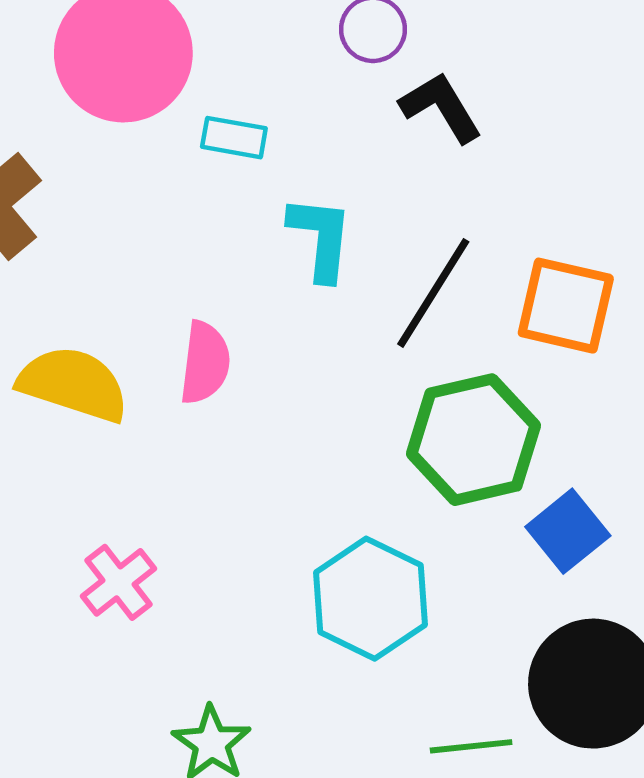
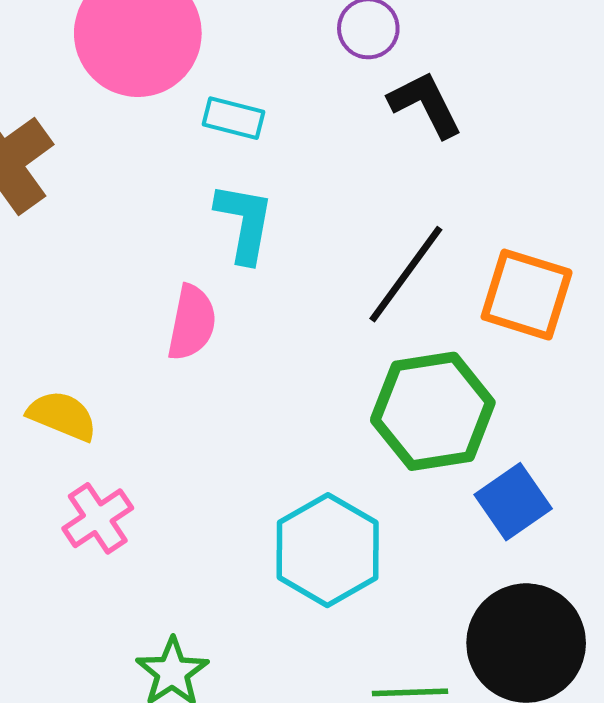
cyan L-shape: (321, 238) -> (244, 223), moved
yellow semicircle: (73, 384) -> (62, 416), moved, size x0.7

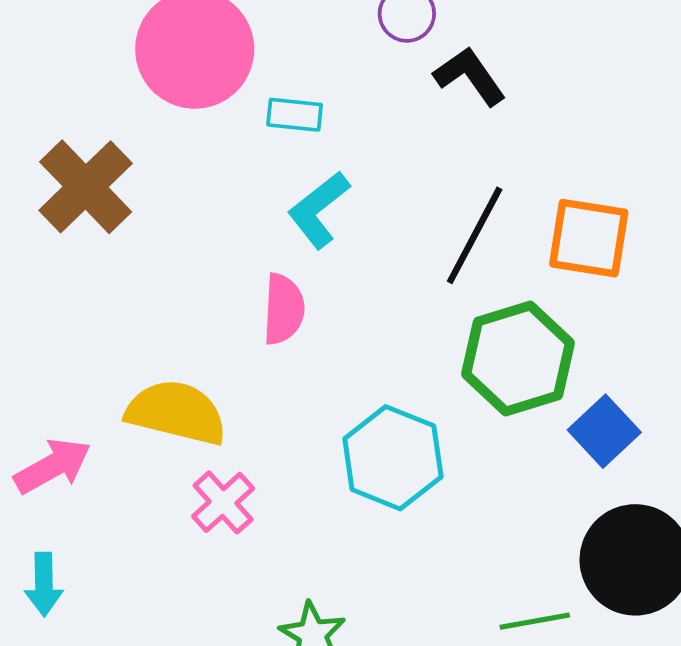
cyan L-shape: (244, 223) -> (319, 210), turned -130
yellow semicircle: (62, 416) -> (176, 412), size x1.5
cyan hexagon: (328, 550) -> (393, 458), moved

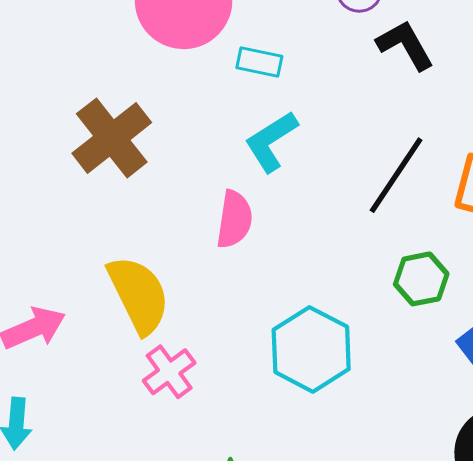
brown cross: (86, 187) -> (112, 138), moved
green hexagon: (518, 358) -> (421, 279), size x0.6
yellow semicircle: (176, 412) -> (139, 295), turned 44

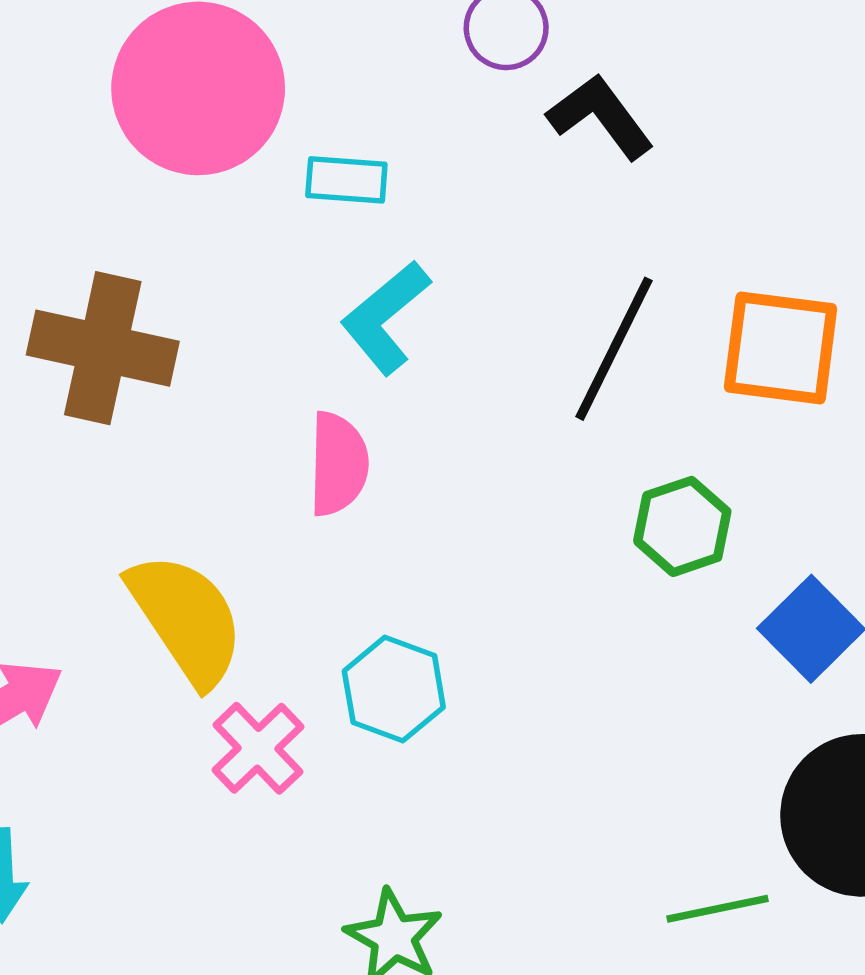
brown cross: (112, 138) -> (103, 348), turned -32
cyan hexagon: (311, 349) -> (394, 689), moved, size x0.7

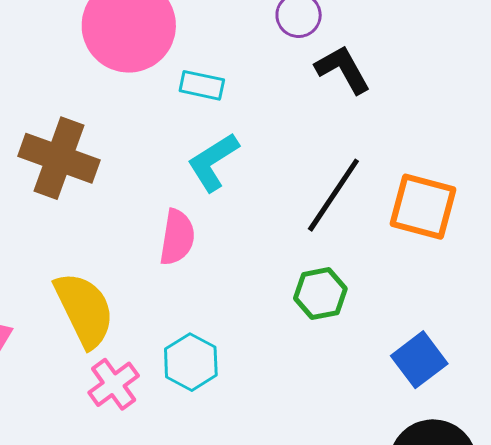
green hexagon: (682, 526) -> (320, 294), moved

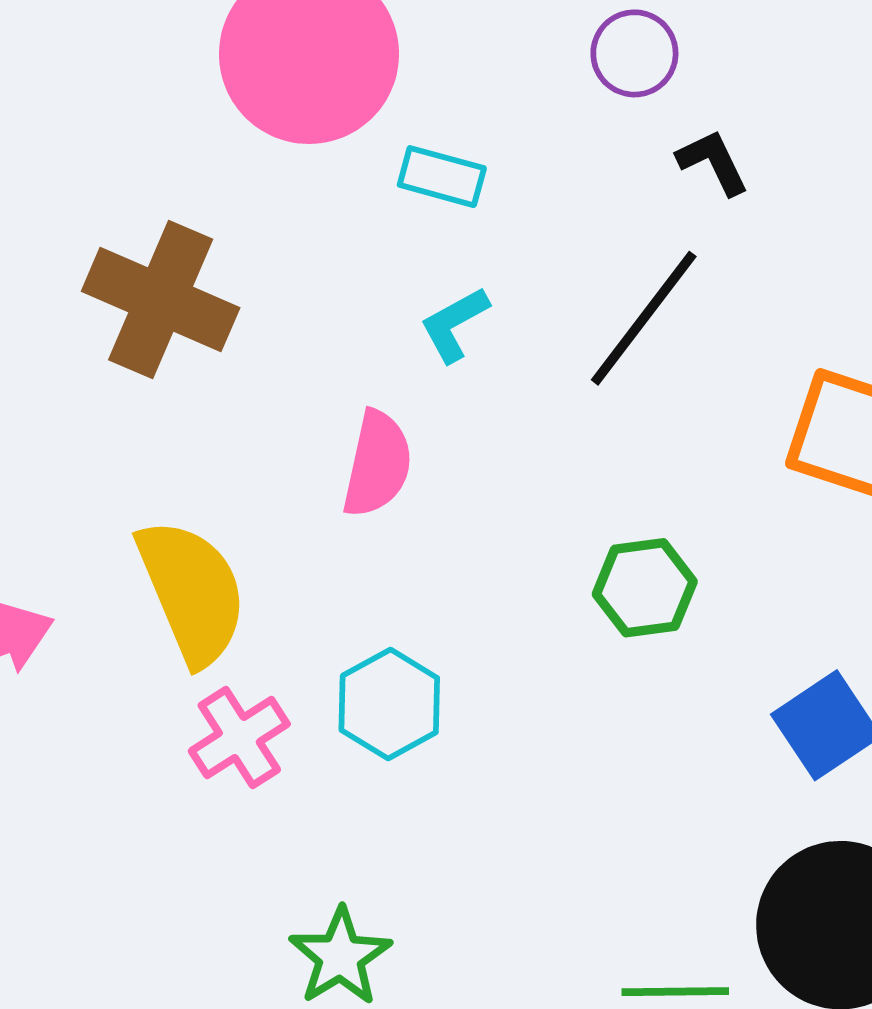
black L-shape: (343, 69) -> (713, 162), size x0.7
cyan L-shape: (213, 162) -> (454, 324), size x0.7
black line: (333, 195) -> (644, 318), moved

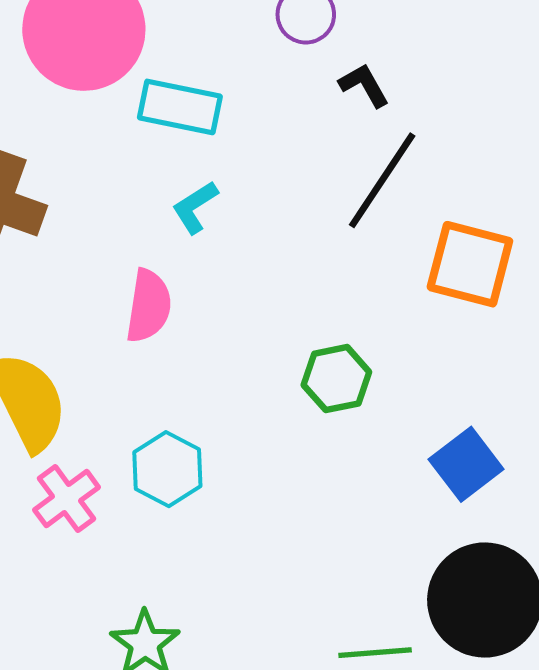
cyan rectangle: (442, 177) -> (180, 107), size x1.4
black line: (644, 318) -> (382, 180), moved

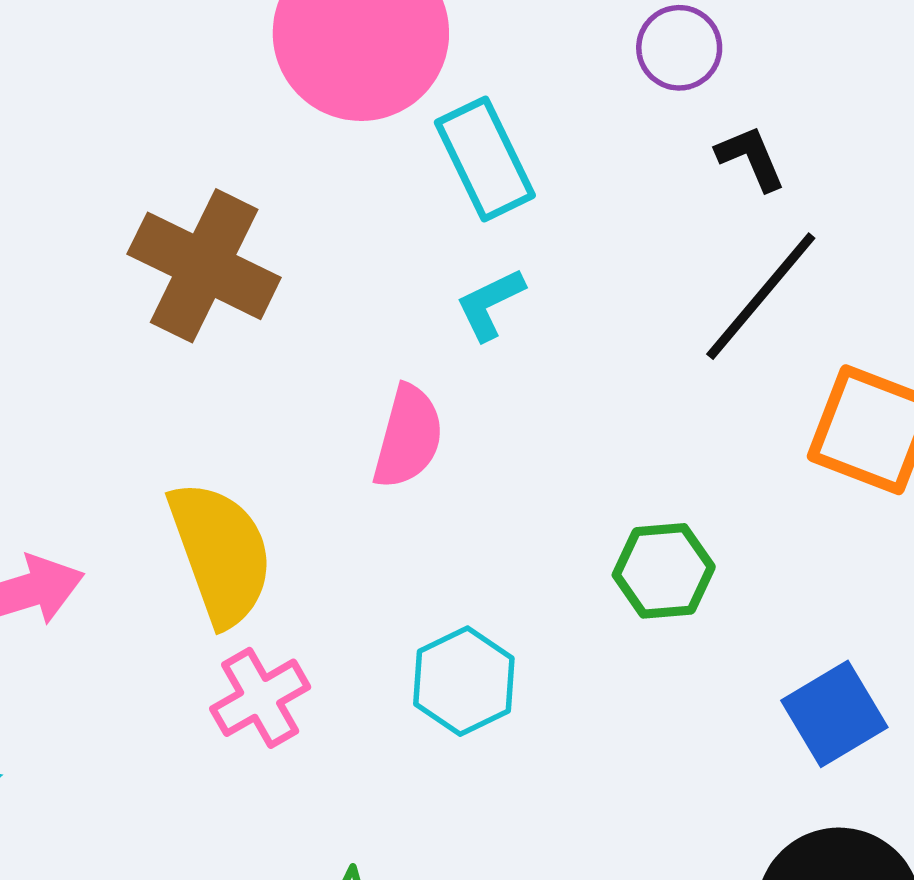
cyan rectangle: (180, 107) -> (485, 159), turned 46
cyan hexagon: (167, 469) -> (464, 681), moved

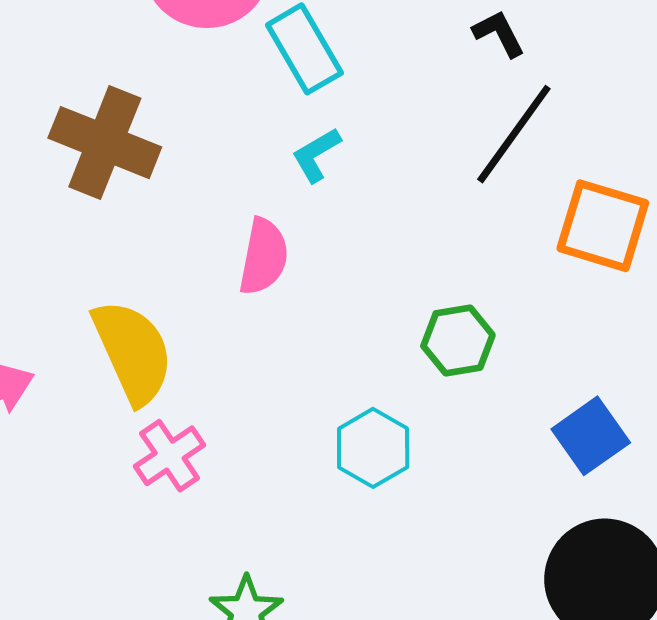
cyan hexagon: (464, 681) -> (373, 448), moved

